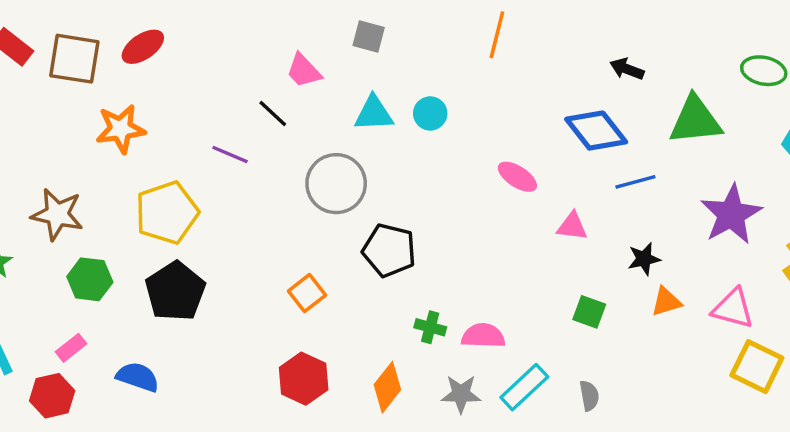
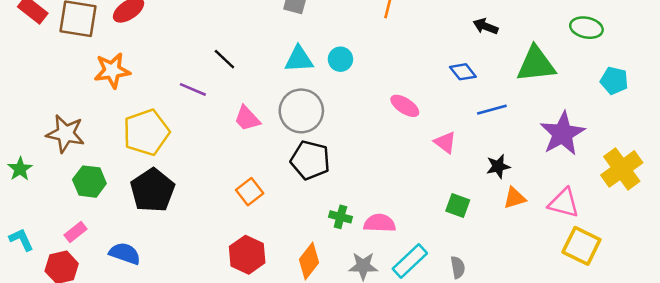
pink trapezoid: (304, 71) -> (247, 118), moved
blue diamond: (596, 131) -> (463, 72), size x0.6
gray circle: (336, 184) -> (301, 111), moved
pink triangle: (572, 226) -> (445, 142), turned 30

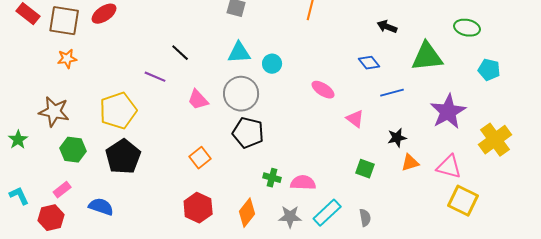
cyan circle: (340, 59) -> (272, 64), moved
orange star: (112, 71) -> (67, 59), moved, size x0.7

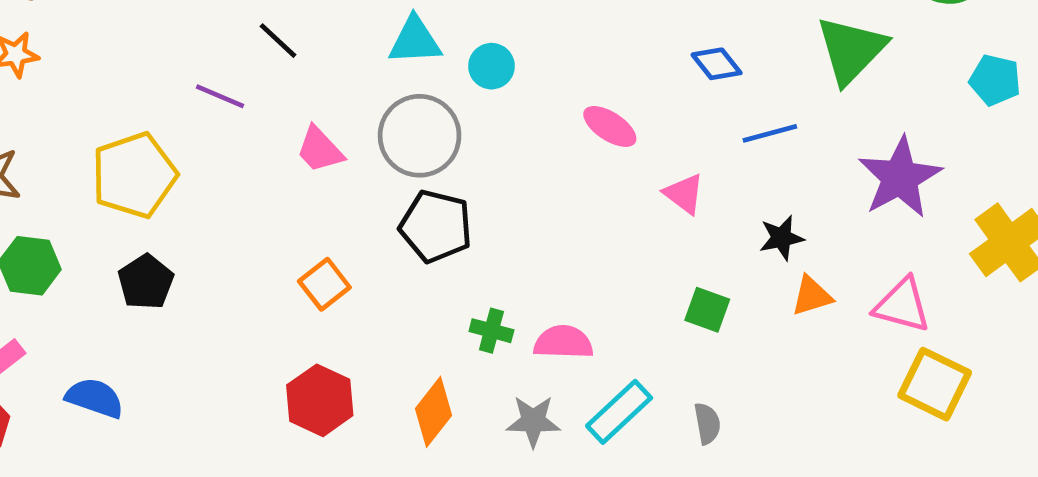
green triangle: (427, 57) -> (851, 50), turned -40
black pentagon: (123, 157) -> (146, 282), size x0.7

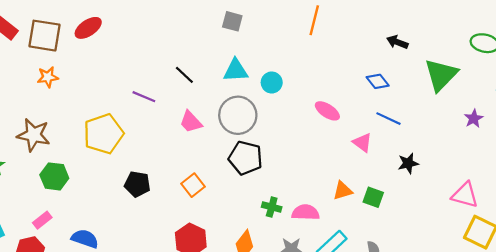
black line: (278, 41) -> (184, 75), moved
blue line: (770, 133) -> (389, 119), moved, turned 40
purple star: (900, 178) -> (474, 119), moved, size x0.5
black pentagon: (146, 282) -> (137, 184), moved, turned -30
orange triangle: (812, 296) -> (343, 191), moved

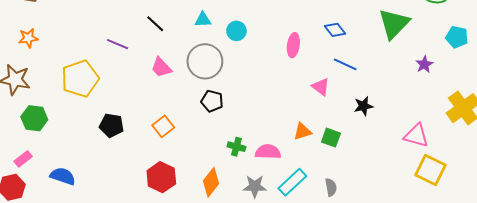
cyan triangle: (236, 70) -> (203, 20), size x0.7
orange star: (48, 77) -> (28, 38), moved
pink ellipse: (327, 111) -> (293, 45), moved, turned 65
black pentagon: (245, 158) -> (212, 101), size x0.7

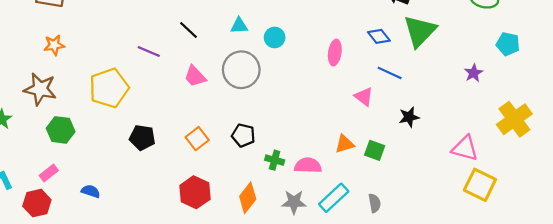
green triangle: (394, 24) -> (420, 31), moved
black pentagon: (212, 101) -> (243, 135), moved
blue semicircle: (63, 176) -> (91, 191), size x0.7

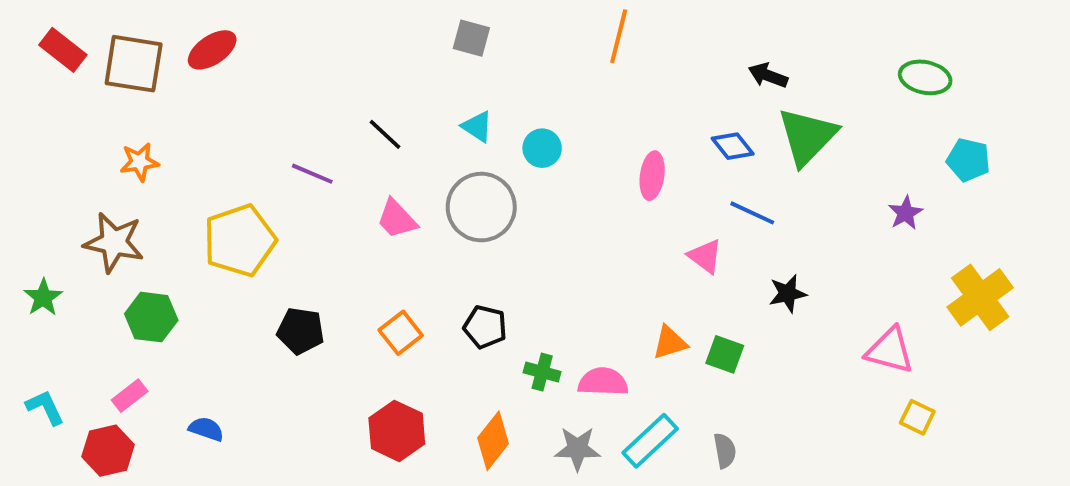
cyan triangle: (239, 26) -> (477, 127), turned 36
yellow square: (480, 185) -> (917, 417), size x0.6

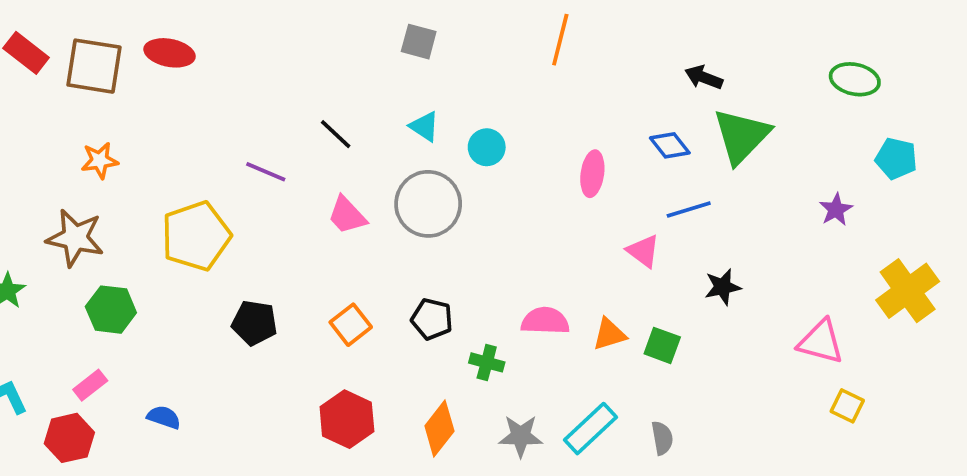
red ellipse: (212, 50) -> (170, 53), turned 45
blue line: (752, 213) -> (689, 210), turned -42
pink semicircle: (603, 382) -> (545, 321), moved

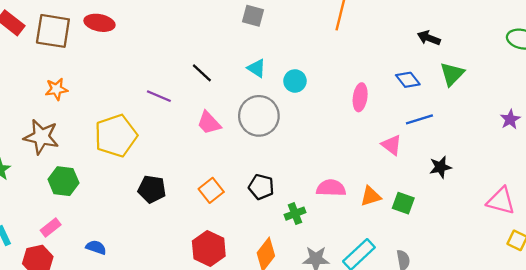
green triangle: (742, 136) -> (452, 74), size x0.7
green cross: (487, 362) -> (295, 214), turned -36

